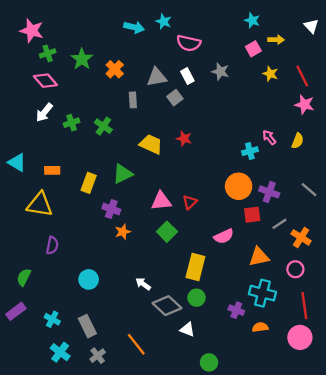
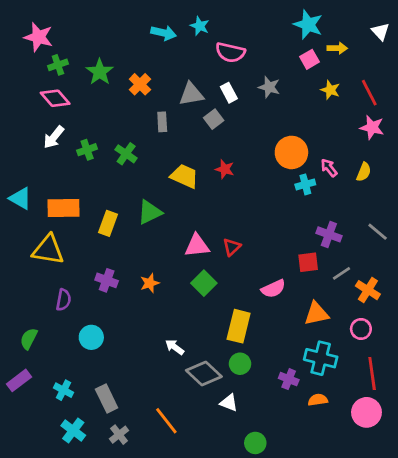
cyan star: (252, 20) -> (308, 25), size x1.5
orange rectangle: (52, 170) -> (63, 208), size x1.6
orange circle: (239, 186) -> (291, 152), moved
purple cross: (111, 209) -> (107, 280), moved
cyan circle: (89, 279) -> (91, 337), moved

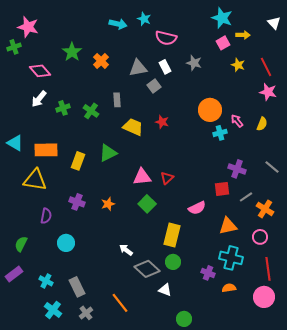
green cross: (58, 65) -> (14, 47), moved
gray rectangle: (162, 122) -> (117, 100), moved

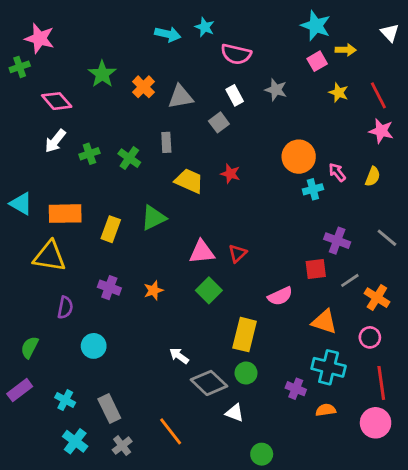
gray triangle: (138, 68) -> (181, 97), moved
orange triangle: (228, 226) -> (324, 322), turned 30

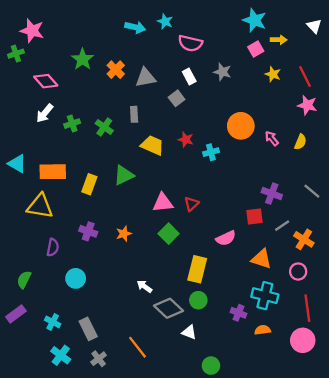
cyan cross: (313, 189) -> (211, 152), moved

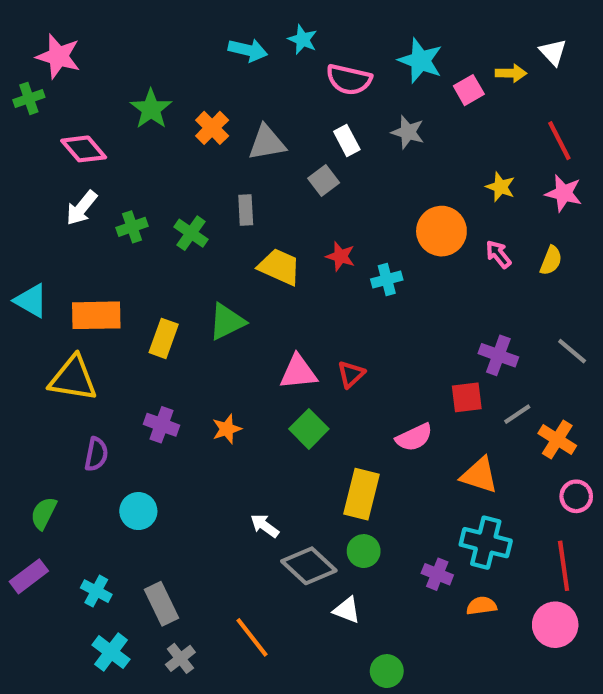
cyan star: (255, 20) -> (420, 61), moved
white triangle: (314, 26) -> (553, 52), moved
yellow star: (273, 74) -> (500, 187), moved
pink circle: (298, 272) -> (576, 496), moved

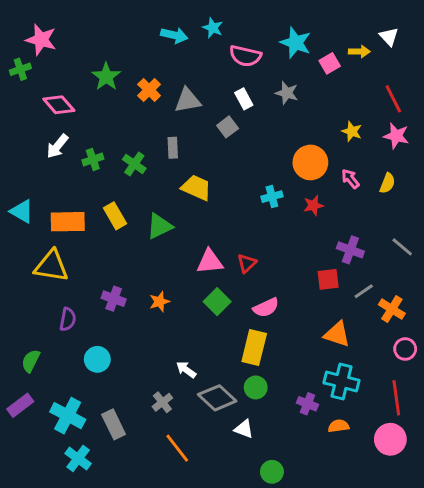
red star: (340, 256) -> (313, 205), moved, turned -30
yellow rectangle: (164, 338) -> (115, 216), moved, turned -50
pink semicircle: (414, 437) -> (266, 308), moved
cyan cross: (96, 591) -> (68, 416), size x1.6
gray cross: (180, 658) -> (162, 402), moved

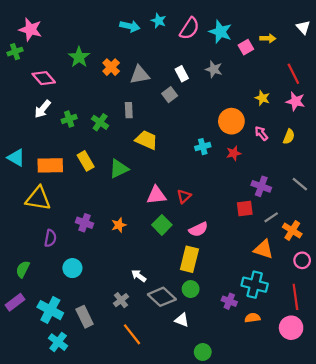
white triangle: (389, 37) -> (303, 27), moved
pink semicircle: (245, 56) -> (189, 28), moved, turned -70
orange triangle: (337, 334) -> (263, 249), moved

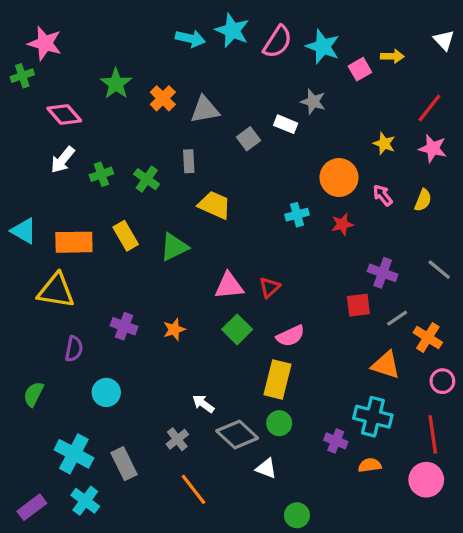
cyan star: (159, 21) -> (232, 30), size x1.5
white rectangle: (182, 74) -> (286, 124), moved, turned -40
red line: (293, 74) -> (429, 108), turned 65
purple rectangle: (15, 302) -> (32, 507), moved

